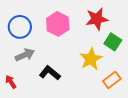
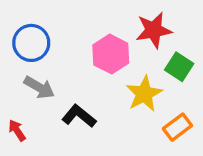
pink hexagon: (58, 24) -> (111, 54), moved
gray arrow: (25, 55) -> (39, 87), turned 54

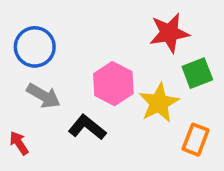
pink hexagon: (111, 54) -> (113, 84), moved
green square: (179, 67) -> (197, 73), turned 36
orange rectangle: (177, 127) -> (196, 140), turned -32

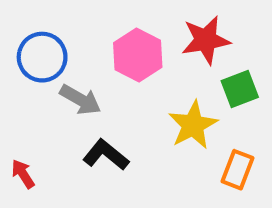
pink hexagon: (113, 84) -> (138, 55), moved
gray arrow: (43, 96) -> (80, 100), moved

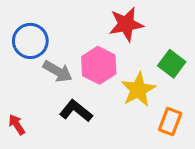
red star: (206, 40) -> (126, 24), moved
pink hexagon: (138, 55) -> (99, 65), moved
green square: (240, 89) -> (172, 64), turned -32

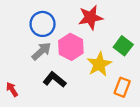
blue circle: (30, 41) -> (43, 24), moved
gray arrow: (58, 71) -> (41, 51), turned -72

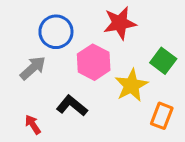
gray arrow: (41, 51) -> (33, 68), moved
red arrow: (12, 89) -> (33, 125), moved

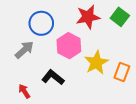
green square: (163, 61) -> (120, 17), moved
orange rectangle: (162, 116) -> (122, 72), moved

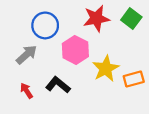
orange rectangle: (122, 72) -> (134, 79), turned 54
red arrow: (24, 91) -> (27, 91), moved

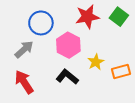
yellow star: (106, 69) -> (96, 62), size x0.7
black L-shape: (58, 85) -> (67, 77), moved
red arrow: (27, 91) -> (24, 82), size x1.6

